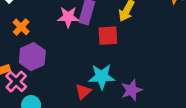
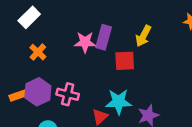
purple hexagon: (32, 57) -> (38, 92), moved
pink cross: (16, 81) -> (68, 94), moved, turned -30

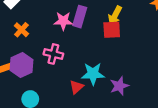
red square: (125, 61) -> (112, 30), moved
pink cross: (68, 94) -> (53, 54), moved

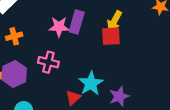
orange cross: (21, 30) -> (14, 36), turned 32
cyan star: (93, 74) -> (91, 83), turned -30

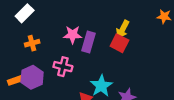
purple rectangle: (77, 22) -> (89, 42), moved
red square: (111, 36) -> (119, 43), turned 30

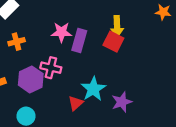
yellow arrow: (123, 29) -> (117, 26), turned -30
purple hexagon: (32, 77) -> (31, 79), moved

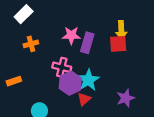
red square: (113, 42) -> (118, 44), turned -30
purple hexagon: (31, 79) -> (70, 83), moved
cyan star: (93, 89) -> (88, 80), moved

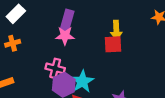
purple rectangle: (87, 43) -> (67, 20), moved
orange cross: (31, 44) -> (13, 43), moved

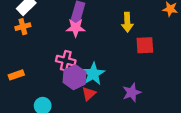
orange cross: (13, 43) -> (23, 27), moved
red square: (113, 44) -> (145, 45), moved

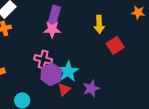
red square: (145, 45) -> (115, 45), turned -30
purple star: (132, 93) -> (91, 88), moved

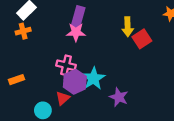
red square: (115, 45) -> (142, 39), moved
purple star: (91, 88) -> (119, 97), turned -30
red triangle: (64, 89) -> (63, 98), moved

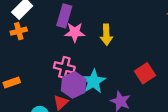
purple rectangle: (78, 17) -> (64, 16), moved
yellow arrow: (128, 27) -> (106, 35), moved
red square: (142, 39) -> (145, 73), moved

